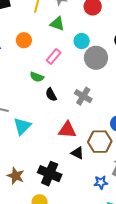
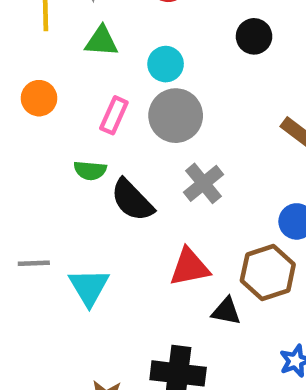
gray circle: (96, 58) -> (176, 116), moved
black semicircle: (51, 95) -> (132, 200), size x1.5
gray cross: (83, 96) -> (203, 183), turned 36

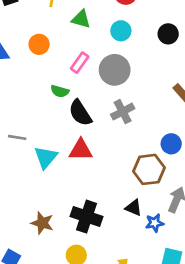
cyan circle: (166, 64) -> (121, 31), moved
red triangle: (190, 267) -> (81, 150), moved
black triangle: (226, 311) -> (134, 208), moved

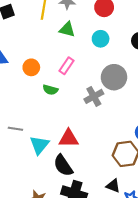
orange circle: (39, 44) -> (31, 67), moved
gray circle: (115, 70) -> (114, 77), moved
gray cross: (123, 112) -> (94, 96), moved
black semicircle: (80, 113) -> (63, 165), moved

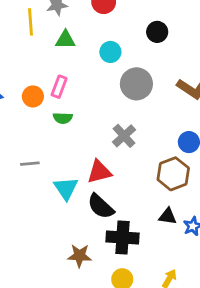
cyan circle: (101, 39) -> (110, 52), moved
pink rectangle: (67, 66) -> (59, 87), moved
gray cross: (94, 96) -> (124, 136), moved
gray line: (15, 129) -> (30, 164), moved

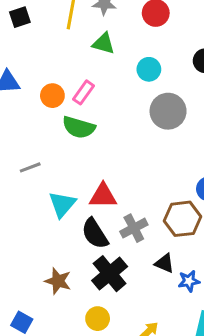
green semicircle: (63, 118) -> (79, 127), size x1.5
gray cross: (124, 136) -> (134, 228), moved
gray line: (30, 164) -> (30, 167), turned -30
black cross: (122, 238) -> (110, 274), turned 32

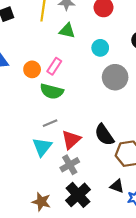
gray line: (30, 167) -> (50, 123), moved
red triangle: (103, 196) -> (71, 140), turned -40
gray cross: (134, 228) -> (70, 165), moved
black semicircle: (95, 234) -> (104, 135), moved

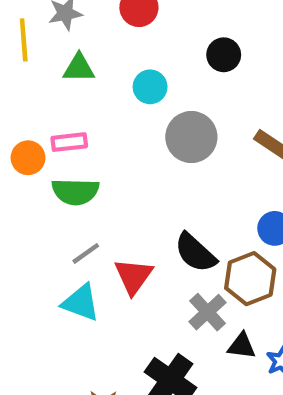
pink rectangle: (54, 66) -> (69, 142), turned 63
cyan triangle: (42, 147) -> (81, 303), turned -35
gray cross: (70, 165) -> (207, 312), moved

